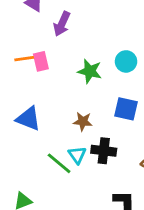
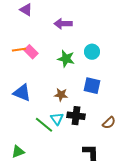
purple arrow: (62, 24) -> (63, 24), moved, turned 66
pink rectangle: (41, 61) -> (31, 52), turned -32

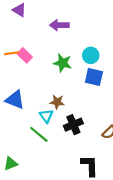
blue square: (92, 86) -> (94, 77), moved
black cross: (76, 116) -> (73, 125), turned -30
cyan triangle: (57, 119) -> (46, 116), moved

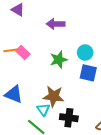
green star: (63, 63) -> (59, 60), turned -30
brown star: (57, 102) -> (53, 96), size x1.5
black cross: (73, 125) -> (69, 118), turned 30

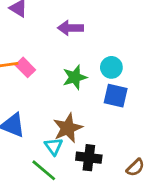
brown star: (53, 96) -> (68, 128), turned -30

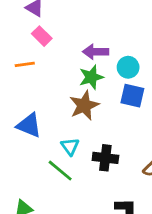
purple arrow: (71, 28) -> (96, 52), moved
pink rectangle: (25, 67) -> (42, 36), moved
brown star: (68, 128) -> (84, 105), moved

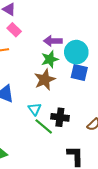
cyan circle: (128, 67) -> (76, 52), size x1.5
green line: (60, 171) -> (44, 126), moved

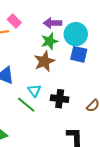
pink rectangle: (14, 30) -> (14, 21), moved
green line: (44, 126) -> (26, 105), moved

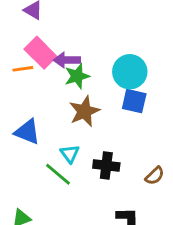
pink rectangle: (14, 21) -> (40, 53), size x1.5
purple arrow: (53, 23) -> (67, 60), moved
green star: (50, 41) -> (77, 76), moved

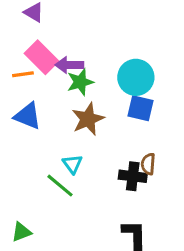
blue triangle: (27, 132) -> (28, 116), moved
black cross: (106, 165) -> (133, 176), moved
brown semicircle: (155, 176) -> (148, 164), moved, turned 138

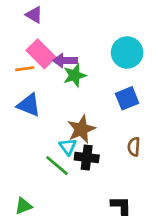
cyan circle: (136, 77) -> (127, 53), moved
blue square: (140, 108) -> (127, 98), turned -35
brown star: (88, 119) -> (81, 129), moved
black cross: (133, 176) -> (87, 157), moved

